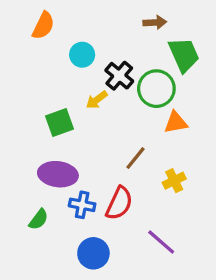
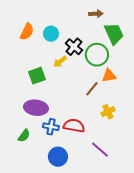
orange semicircle: (43, 26) -> (27, 32), moved
brown line: (135, 158) -> (92, 89), moved
red semicircle: (119, 203) -> (74, 126), turned -105

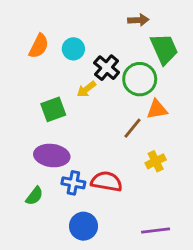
purple line: (100, 150) -> (156, 230), moved, turned -48

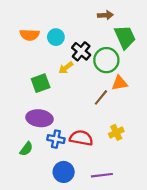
orange semicircle: (39, 46) -> (30, 35), turned 66
yellow cross: (156, 161) -> (116, 132), moved
purple line: (156, 230) -> (102, 175), moved

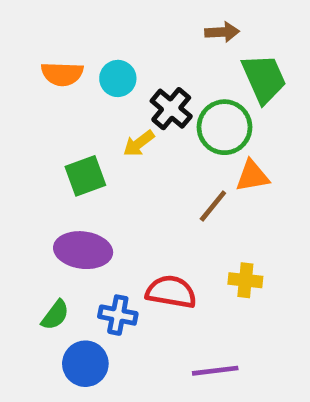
yellow cross: (116, 132) -> (245, 280), turned 32
blue cross: (56, 139) -> (118, 315), moved
blue circle: (64, 172) -> (85, 364), moved

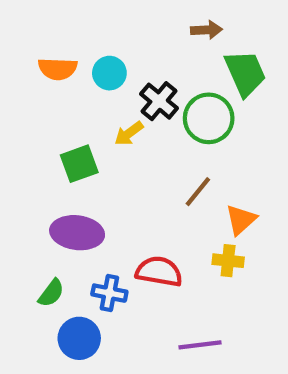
orange triangle: (252, 176) -> (241, 220), moved, turned -32

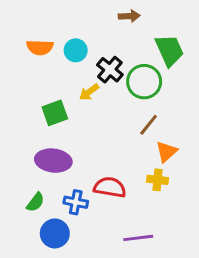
brown arrow: (206, 30) -> (129, 16), moved
brown line: (198, 192) -> (149, 125), moved

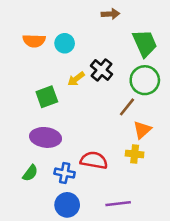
black cross: (110, 70) -> (102, 70), moved
green circle: (144, 82) -> (145, 80), moved
blue circle: (55, 233) -> (67, 205), moved

